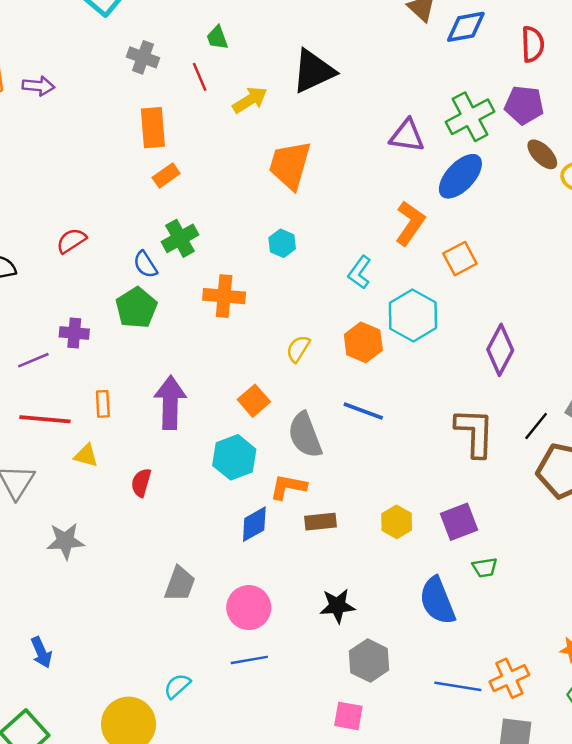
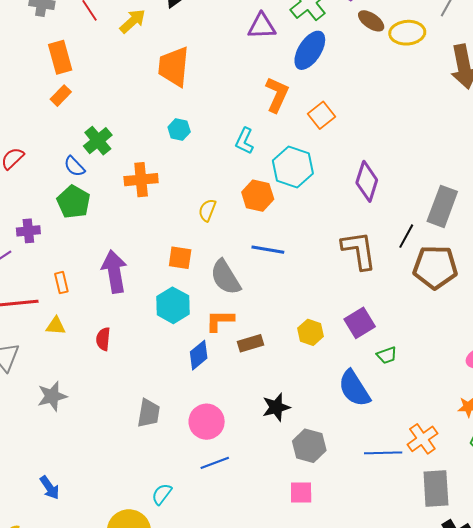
orange rectangle: (166, 175) -> (61, 96), moved
orange square: (254, 401) -> (180, 258), turned -30

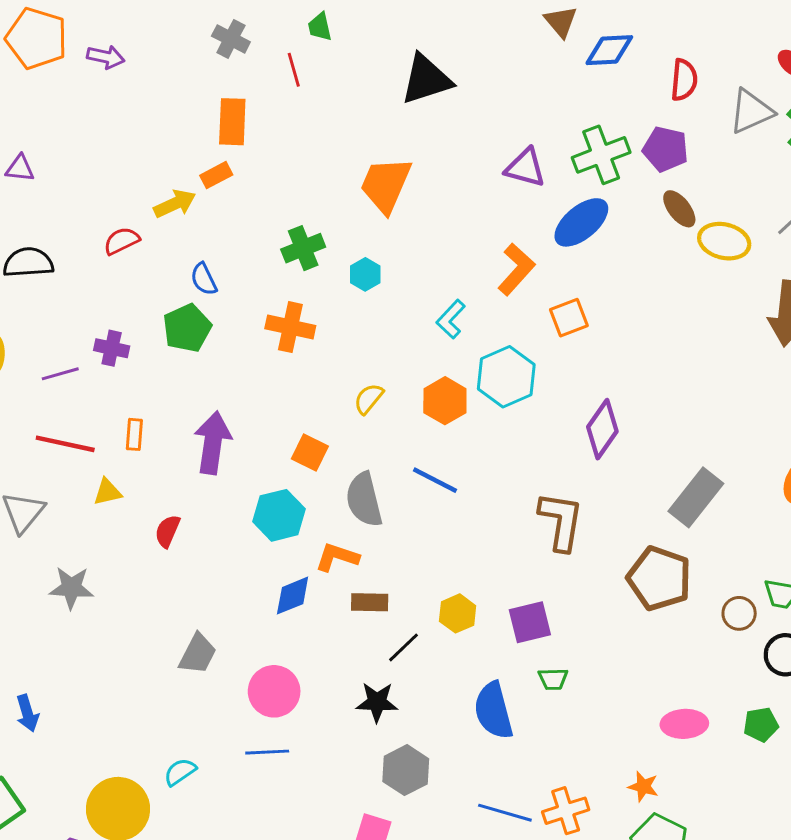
yellow arrow: (133, 21) -> (175, 204), moved
green cross: (98, 141) -> (303, 248), moved
black line: (406, 236) -> (403, 647), moved
yellow triangle: (56, 326) -> (107, 492), turned -35

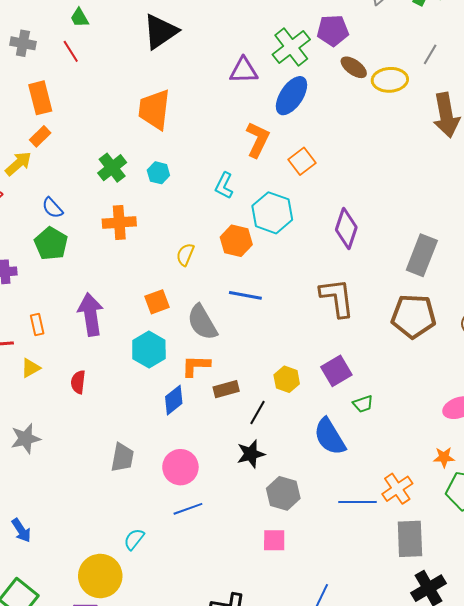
orange square: (310, 453) -> (157, 302), turned -30

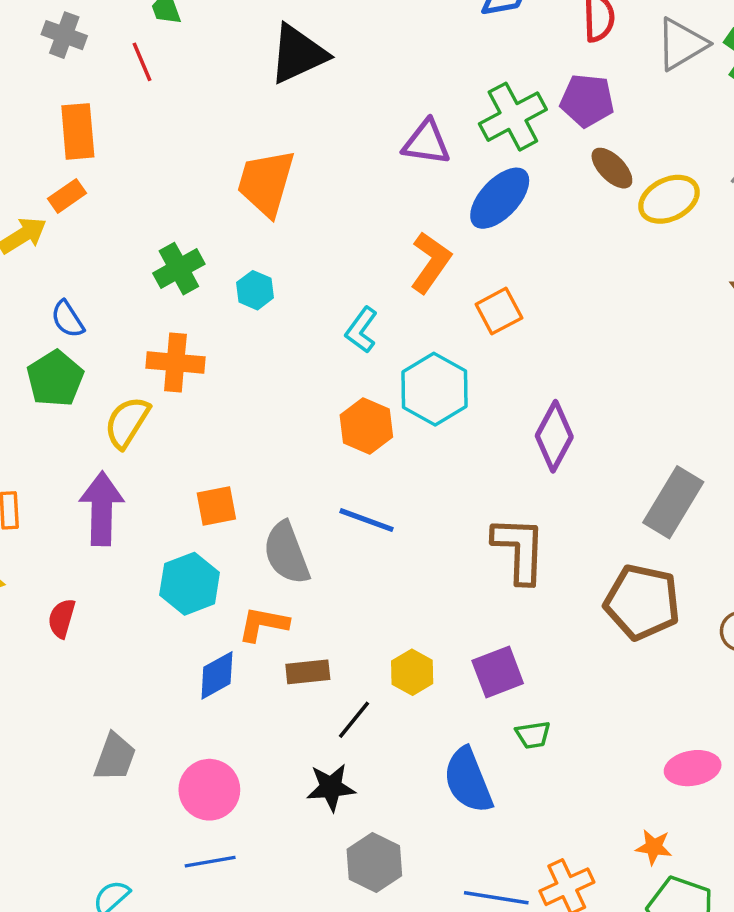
yellow ellipse: (390, 80) -> (669, 199), turned -32
yellow semicircle: (185, 255) -> (127, 422), moved, size x1.4

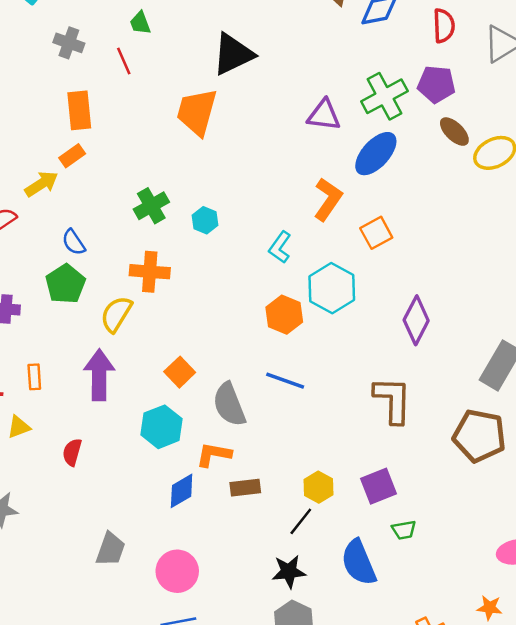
orange trapezoid: (266, 183) -> (197, 112), moved
orange square: (216, 506) -> (180, 372), turned -32
black line: (354, 720) -> (301, 521), moved
black star: (331, 787) -> (289, 572), moved

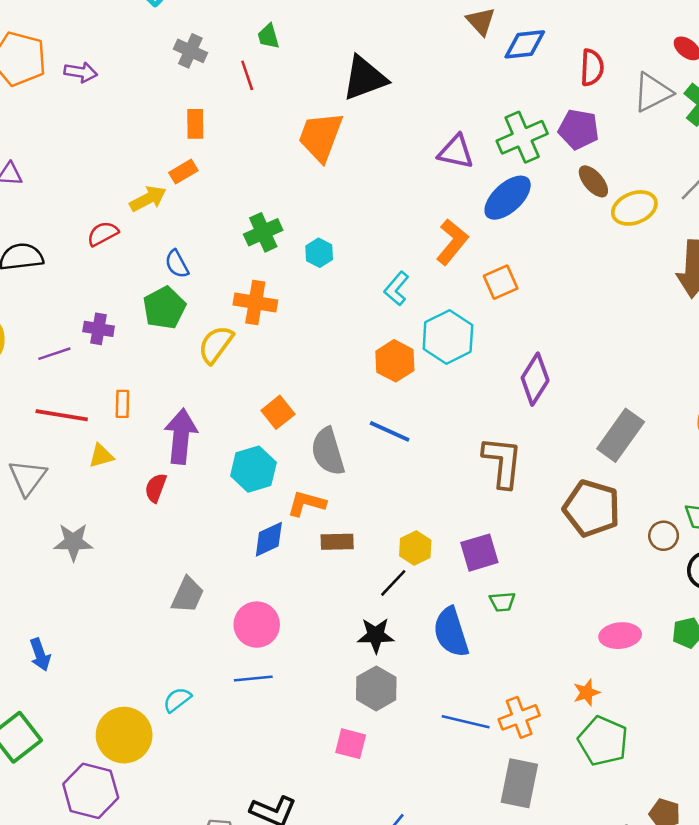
orange rectangle: (79, 110) -> (195, 124), size x0.7
purple arrow: (99, 375) -> (181, 436), moved
orange star: (490, 608) -> (586, 693), turned -30

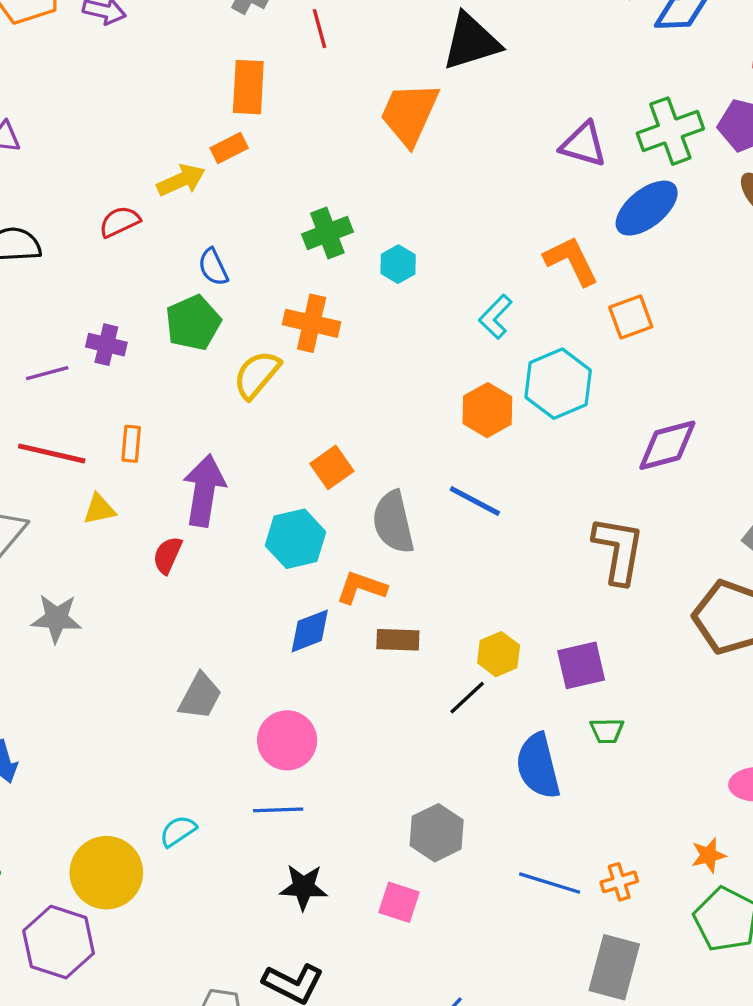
orange rectangle: (195, 124) -> (248, 87), size x1.4
orange L-shape: (452, 242) -> (571, 261), turned -69
purple diamond: (535, 379) -> (667, 445), turned 39
black star: (376, 635) -> (303, 887), moved
orange cross: (519, 717) -> (619, 882), size x0.7

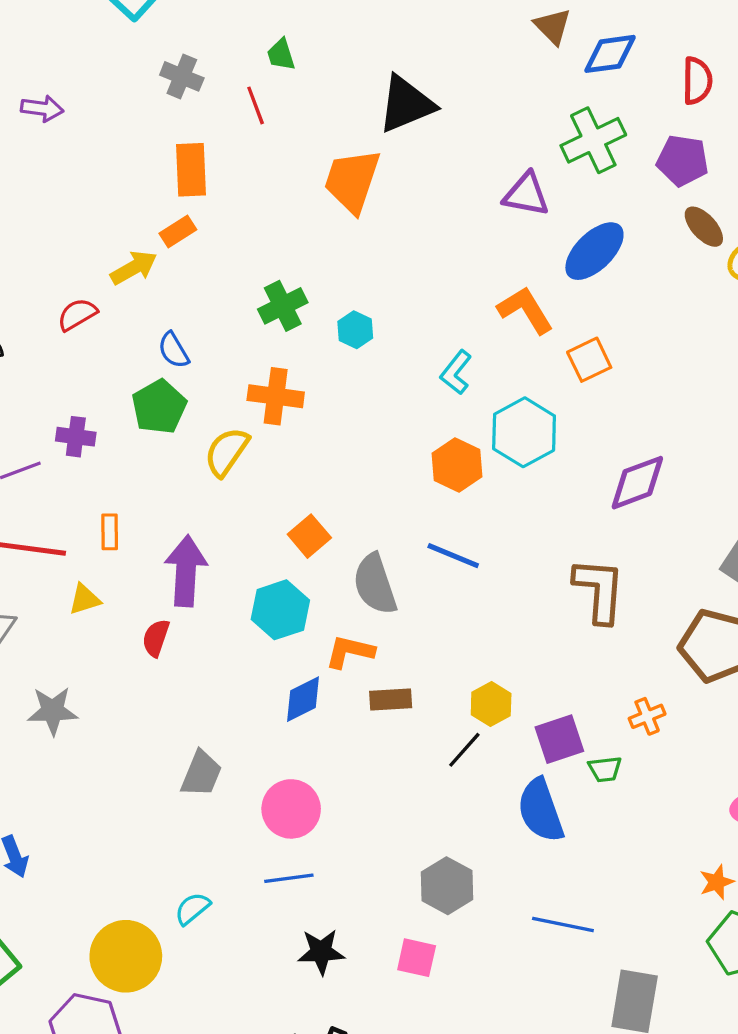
green cross: (670, 131) -> (593, 140), moved
purple square: (581, 665) -> (559, 739), moved
orange cross: (619, 882) -> (647, 716), moved

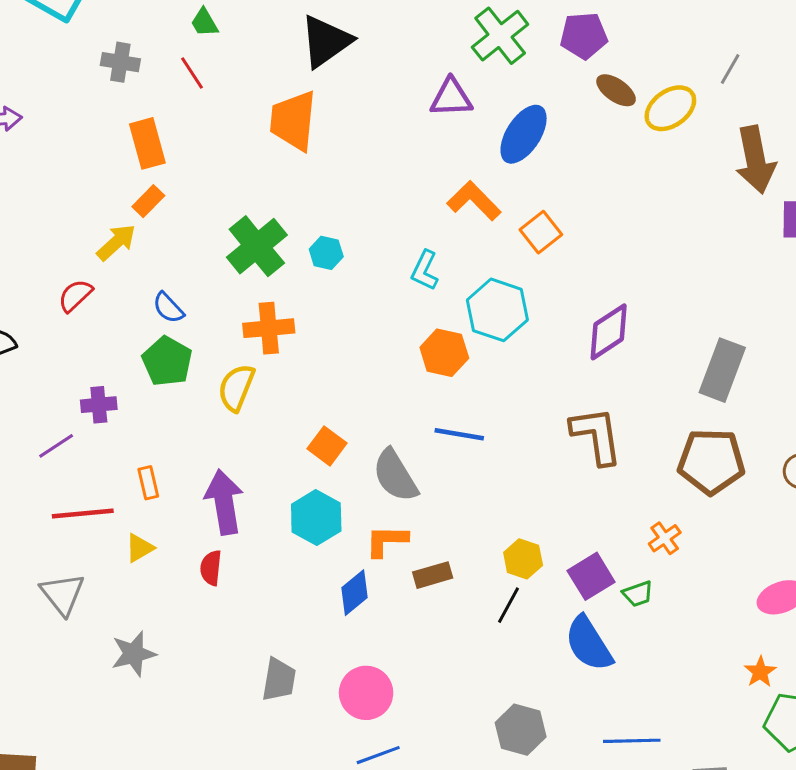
green cross: (283, 306) -> (257, 246), size x1.4

